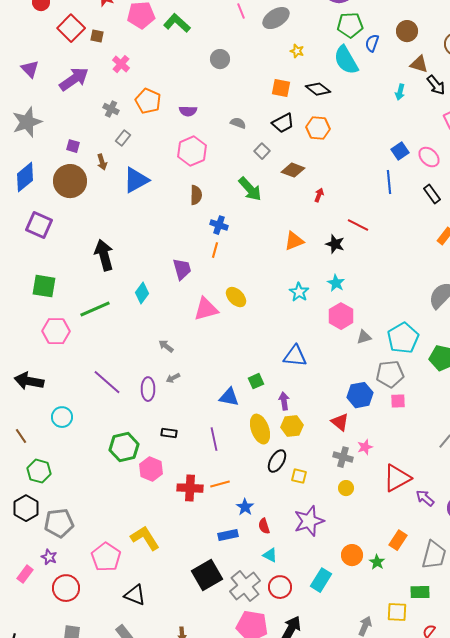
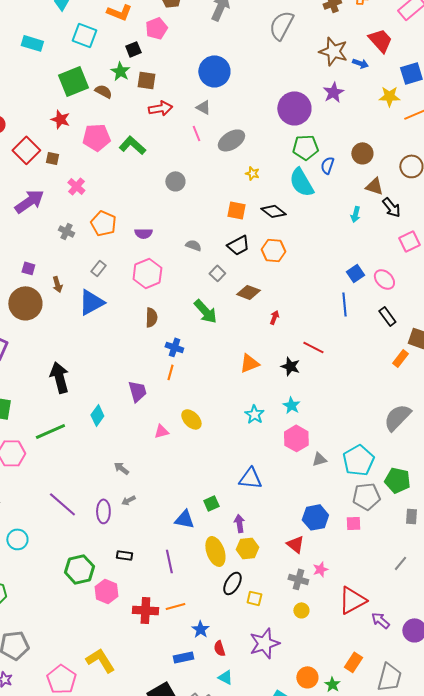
gray rectangle: (123, 138) -> (98, 268), moved
pink triangle: (206, 309) -> (161, 431), size x0.6
gray pentagon: (390, 374) -> (366, 496), moved

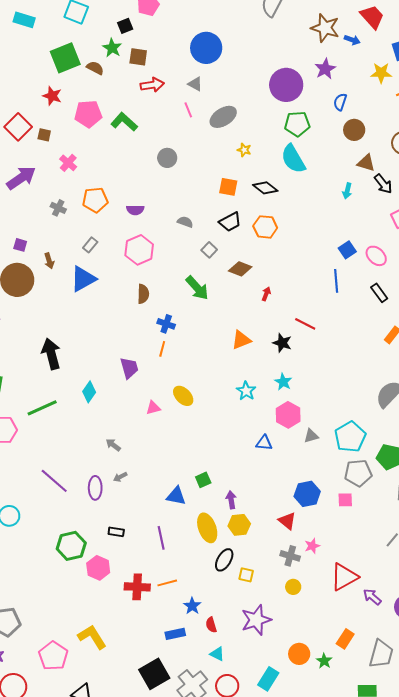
blue semicircle: (327, 165) -> (340, 102), moved
orange pentagon: (103, 223) -> (95, 200), turned -30
blue triangle: (250, 478) -> (264, 443), moved, size x0.7

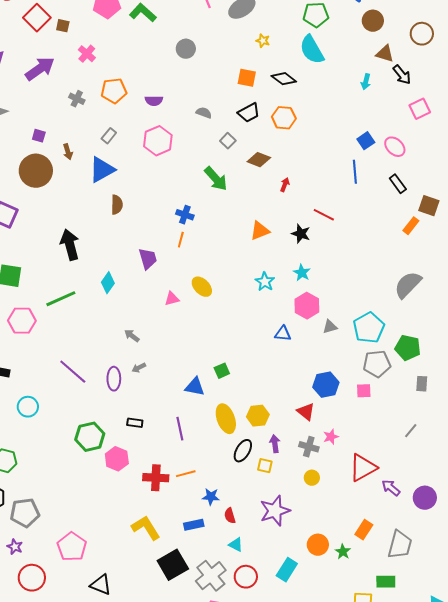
brown semicircle: (143, 294) -> (117, 205), moved
purple arrow: (231, 500) -> (275, 444), moved
blue star: (192, 606) -> (211, 497), turned -30
yellow L-shape: (92, 637) -> (146, 528), moved

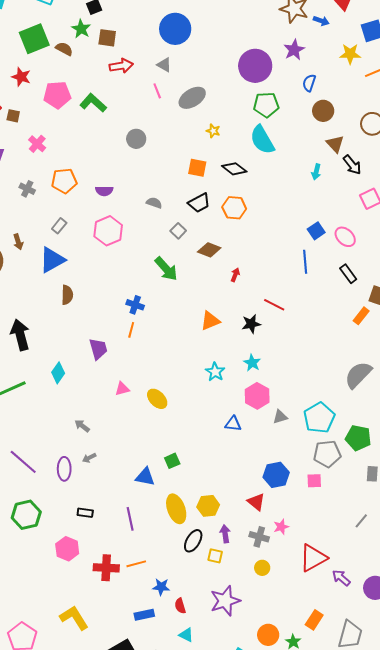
brown triangle: (385, 54) -> (335, 144), turned 30
black star: (301, 234) -> (251, 324), turned -30
yellow ellipse: (202, 287) -> (157, 399), moved
green hexagon: (90, 437) -> (26, 515), moved
yellow L-shape: (146, 528) -> (74, 618), moved

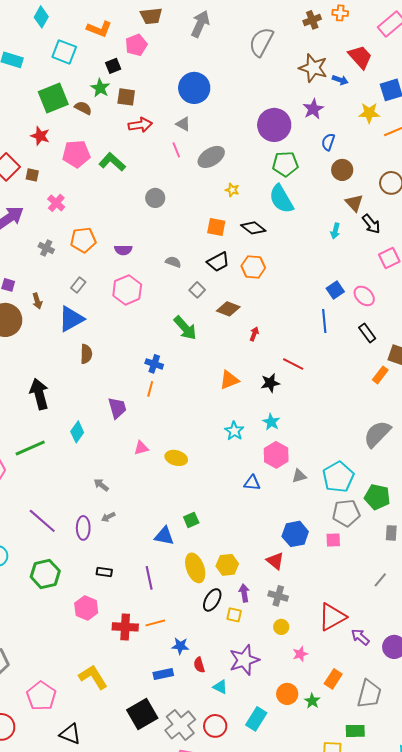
yellow ellipse: (157, 399) -> (176, 458), turned -30
pink star: (281, 527) -> (300, 654), moved
cyan triangle: (186, 635) -> (220, 687), moved

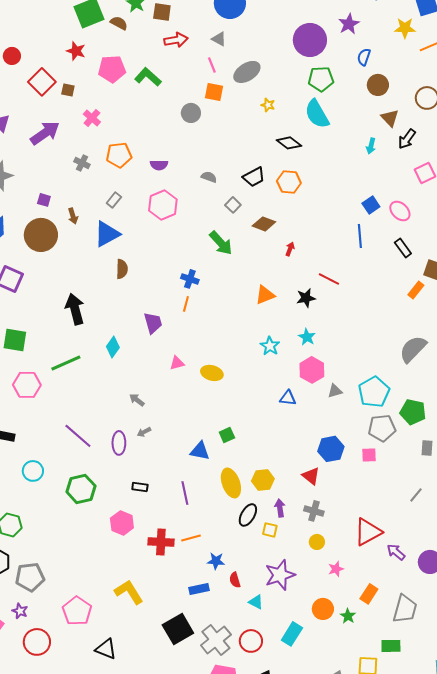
black arrow: (371, 224) -> (407, 139), turned 75
orange square: (216, 227) -> (214, 92), moved

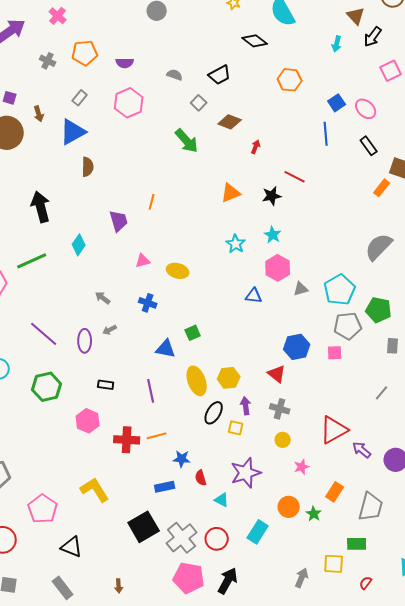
orange hexagon: (289, 182) -> (290, 80), moved
blue cross: (190, 279) -> (148, 303), moved

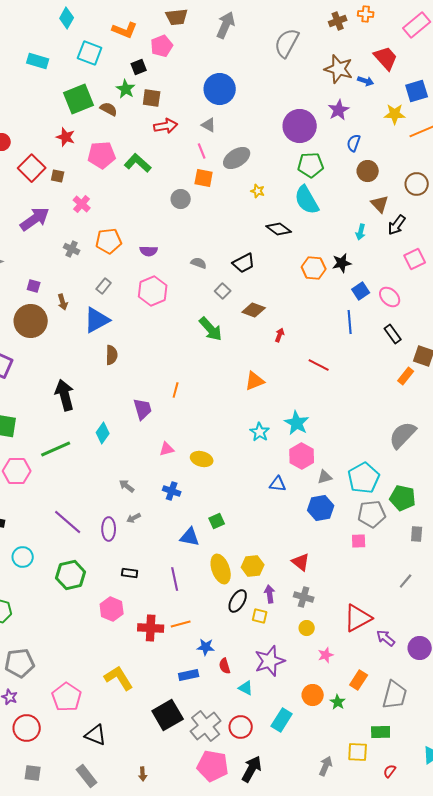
black star: (272, 196) -> (342, 263), moved
cyan star: (273, 235) -> (297, 423), size x1.4
blue hexagon: (297, 347) -> (321, 508), moved

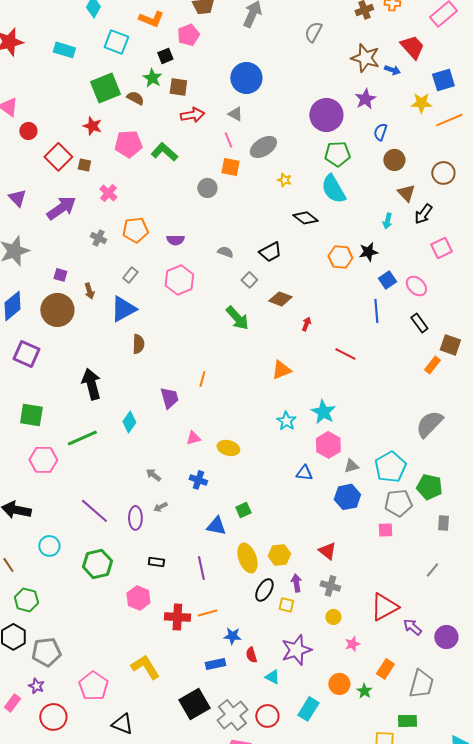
gray semicircle: (287, 43) -> (313, 32), size x0.7

